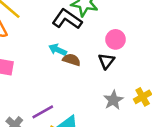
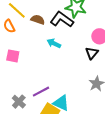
brown semicircle: (72, 60) -> (38, 20), moved

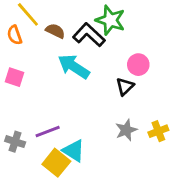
cyan arrow: (54, 43) -> (74, 67), size x1.6
gray cross: (19, 102) -> (15, 142), turned -32

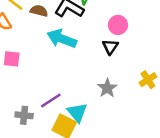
gray star: (126, 130) -> (107, 88), moved
cyan triangle: (74, 151) -> (77, 112), turned 30

